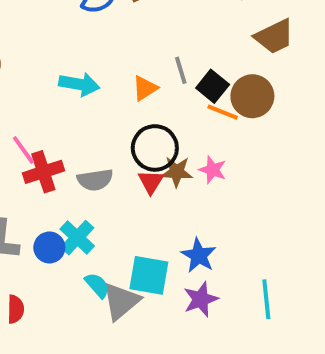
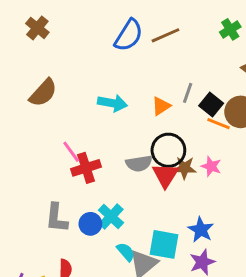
gray line: (181, 70) -> (188, 93), turned 36
gray semicircle: (95, 180) -> (139, 163), moved
red triangle: (151, 182) -> (165, 175), size x1.4

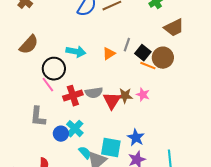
black circle: (168, 150) -> (54, 69), moved
red cross: (86, 168) -> (73, 96), moved
gray L-shape: (56, 218) -> (38, 117), moved

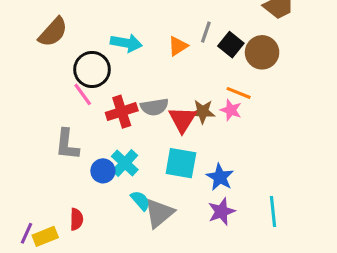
orange line: (148, 66) -> (239, 93), moved
cyan square: (111, 148) -> (181, 163), moved

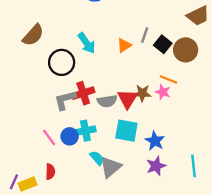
cyan arrow: (126, 43) -> (87, 43), turned 45
pink line: (83, 94) -> (49, 137), moved
gray semicircle: (154, 107) -> (107, 101), moved
gray L-shape: (67, 144) -> (65, 100), moved, turned 70
cyan cross: (125, 163) -> (85, 131), turned 36

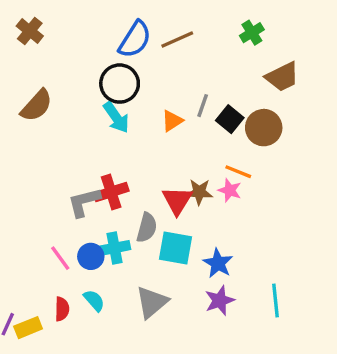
black circle: (62, 62) -> (120, 84), moved
gray semicircle: (107, 101) -> (147, 228), moved, turned -66
cyan semicircle: (97, 158) -> (94, 300), moved

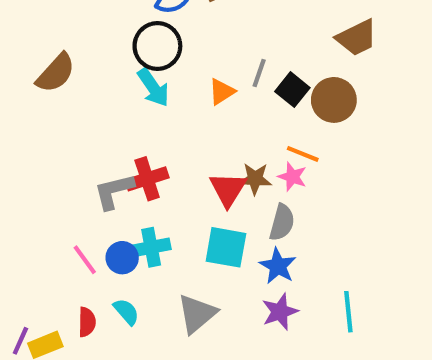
gray semicircle: (147, 228) -> (282, 222), moved

